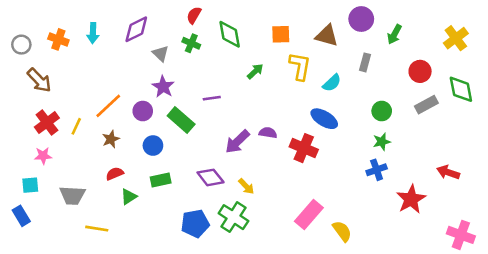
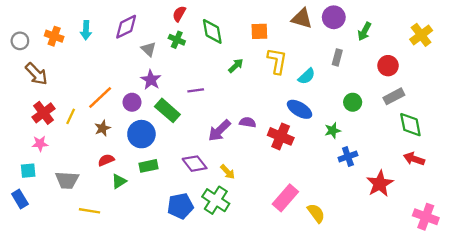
brown triangle: (327, 36) -> (302, 18), moved
green diamond: (461, 89) -> (410, 125), moved
green star: (382, 142) -> (333, 131), moved
blue circle: (153, 146) -> (141, 134), size x1.5

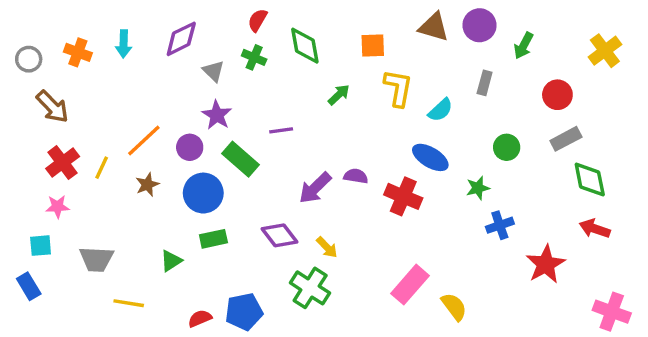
red semicircle: (106, 160) -> (200, 318), moved
blue pentagon: (180, 206) -> (244, 312), moved

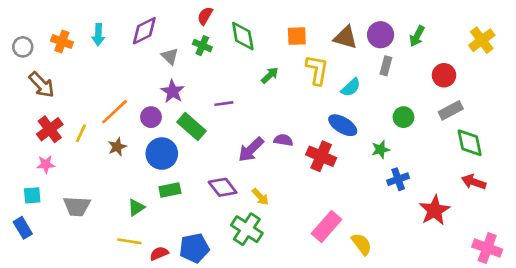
purple circle: (479, 25) -> (381, 35), moved
brown triangle: (434, 27) -> (345, 37), moved
yellow line: (129, 303) -> (129, 241), moved

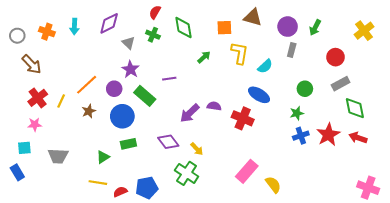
brown triangle: (345, 37) -> (253, 17), moved
green star: (381, 149) -> (297, 113), moved
red star: (435, 210) -> (328, 135), moved

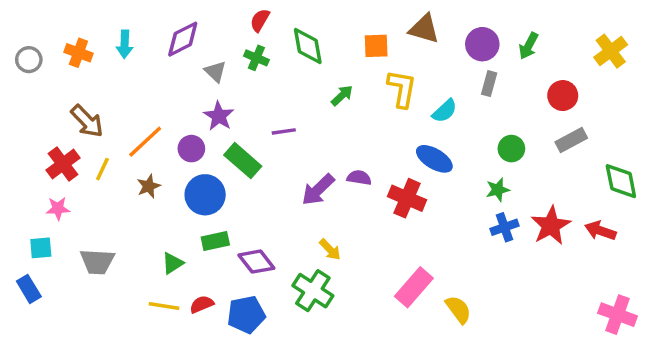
brown arrow: (32, 64) -> (87, 121), moved
green diamond: (355, 108) -> (621, 181), moved
purple diamond: (168, 142) -> (256, 262), moved
red semicircle: (120, 192) -> (202, 304), moved

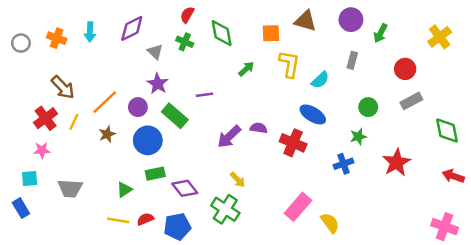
purple circle: (482, 44) -> (351, 20), moved
blue cross: (505, 227) -> (344, 164), moved
red arrow: (600, 231) -> (453, 176), moved

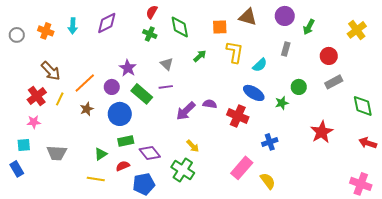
gray triangle: (155, 52) -> (167, 64), moved
purple line: (204, 95) -> (166, 87), moved
green star: (358, 137) -> (282, 103), moved
blue cross: (344, 164) -> (270, 142), moved
red semicircle: (145, 219) -> (123, 166), moved

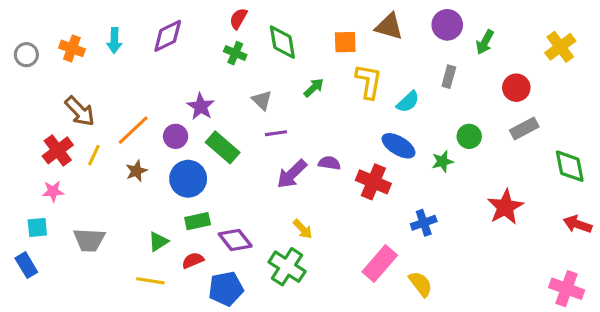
purple line: (166, 87) -> (276, 133), moved

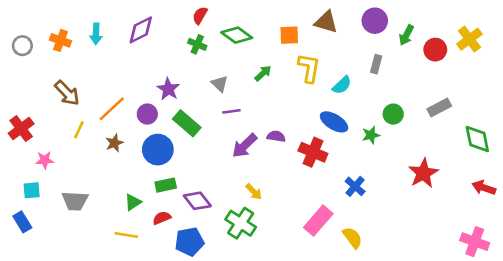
green diamond: (282, 42) -> (237, 35), turned -44
red circle: (516, 88) -> (435, 50), moved
red cross: (58, 150) -> (21, 129), moved
blue cross: (424, 223) -> (355, 186), turned -30

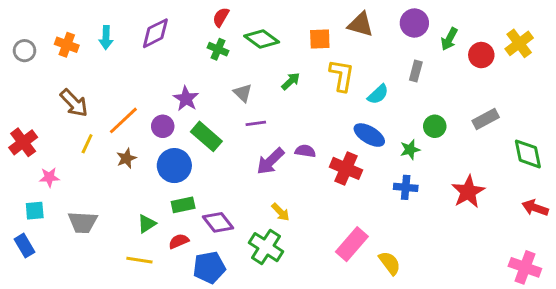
blue cross: (355, 186) -> (406, 187), moved, turned -36

